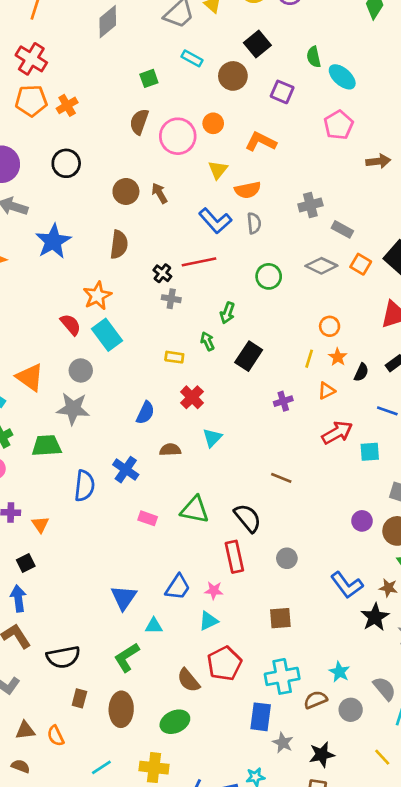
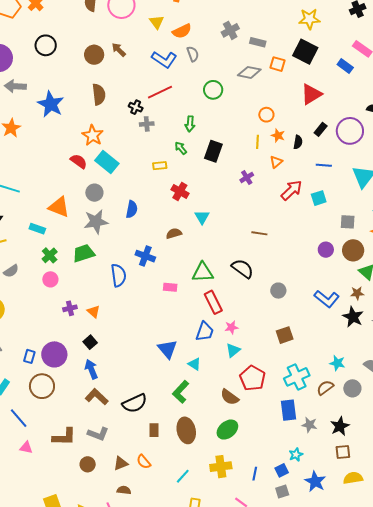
blue semicircle: (145, 413) -> (132, 209), moved
red rectangle: (234, 557) -> (213, 302), moved
cyan triangle: (154, 626) -> (194, 364), turned 48

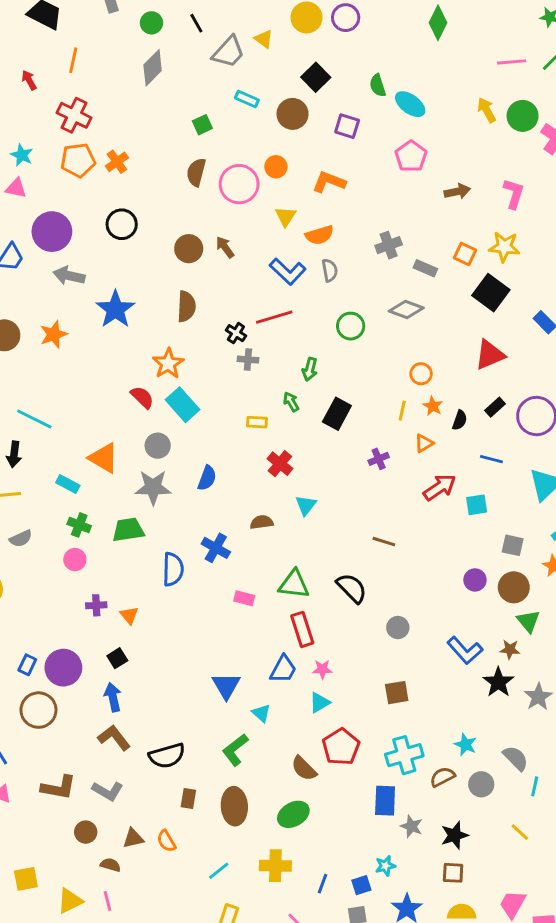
orange square: (278, 64) -> (465, 254), moved
green cross: (50, 255) -> (79, 525), turned -35
brown semicircle: (124, 490) -> (110, 865), moved

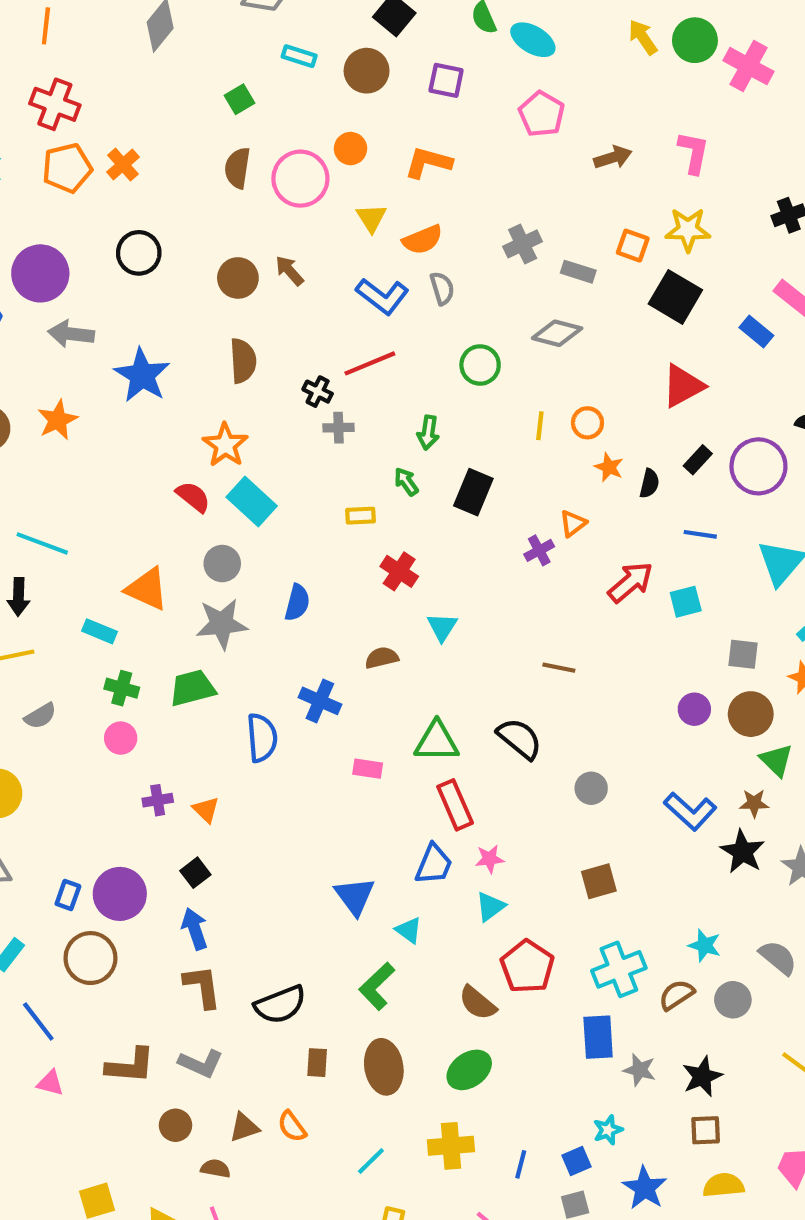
yellow line: (402, 411) -> (540, 426), moved
orange triangle: (424, 443) -> (573, 523), moved
brown L-shape: (114, 738) -> (202, 987), turned 36

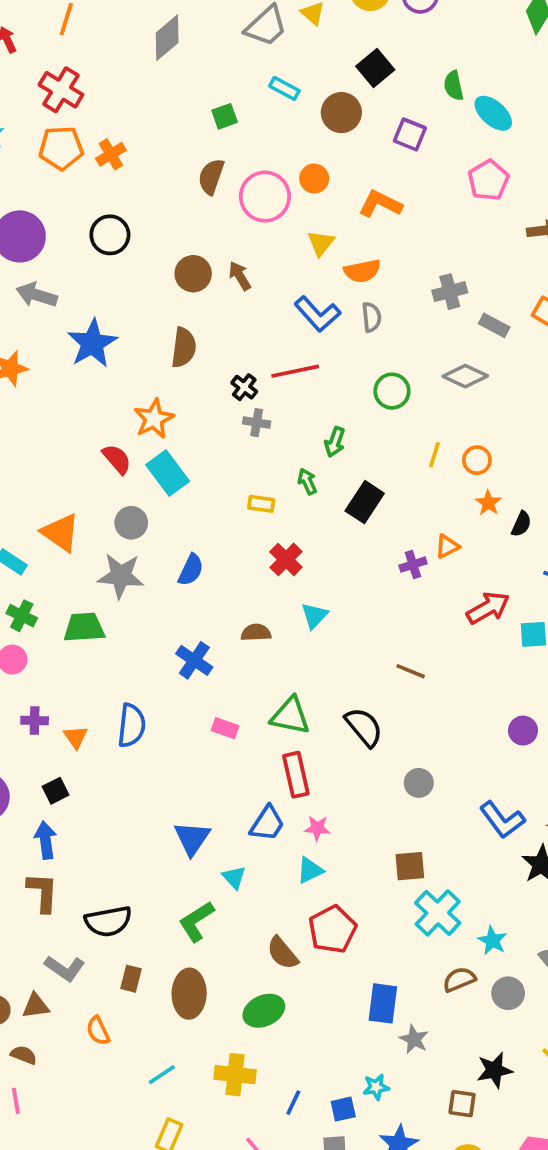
blue semicircle: (262, 738) -> (132, 725), moved
cyan cross: (619, 969) -> (438, 913), moved, turned -36
gray L-shape: (201, 1063) -> (65, 968), moved
black star: (702, 1076) -> (494, 1070), moved
brown triangle: (244, 1127) -> (36, 1006), moved

